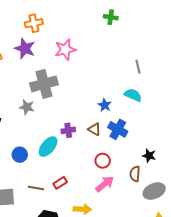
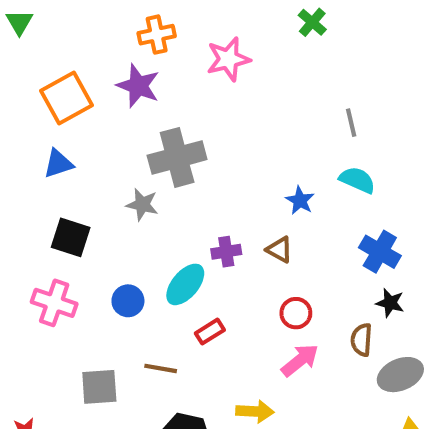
green cross: (111, 17) -> (312, 22), turned 32
pink star: (65, 50) -> (228, 59), moved
gray line: (138, 67) -> (351, 123), moved
blue cross: (118, 129) -> (380, 252), moved
red rectangle: (60, 183) -> (210, 332), moved

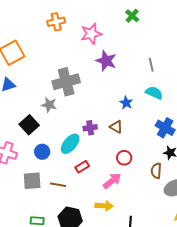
purple star: (138, 86) -> (106, 61), moved
black square: (71, 237) -> (29, 125), moved, turned 30
pink arrow: (300, 360) -> (112, 181), moved
gray square: (99, 387) -> (32, 181), moved

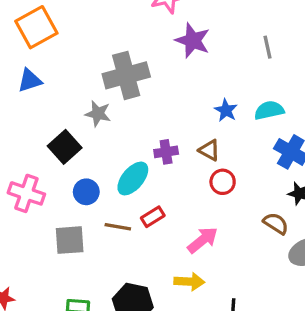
cyan semicircle: (154, 93) -> (269, 110), moved, turned -36
red circle: (124, 158) -> (223, 182), moved
brown semicircle: (156, 171) -> (276, 223), turned 119
brown line: (58, 185) -> (118, 227), moved

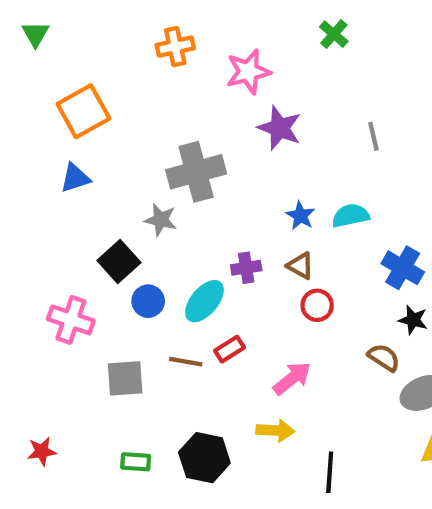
blue star: (226, 110) -> (300, 216), moved
cyan semicircle: (269, 110) -> (351, 216), moved
blue circle: (86, 192) -> (148, 301), moved

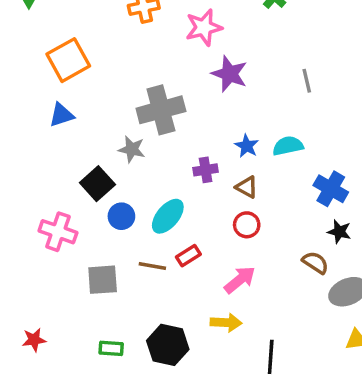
purple cross: (246, 268) -> (206, 170), moved
red circle: (317, 305) -> (247, 225), moved

